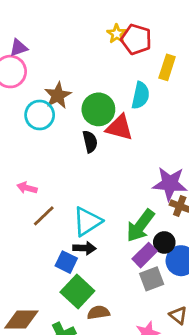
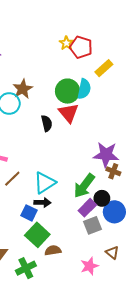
yellow rectangle: (167, 67) -> (104, 68), turned 30
green circle: (98, 109) -> (68, 91), moved
red triangle: (119, 128) -> (69, 113), turned 35

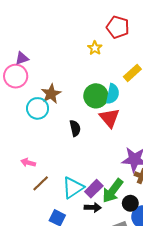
red pentagon: (81, 47) -> (118, 27), moved
red triangle: (69, 113) -> (109, 118), moved
black arrow: (42, 202) -> (93, 207), moved
purple rectangle: (87, 208) -> (94, 189), moved

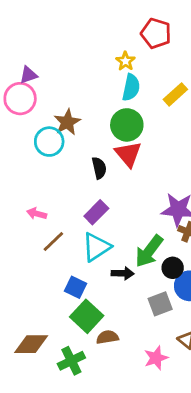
cyan semicircle: (113, 94) -> (131, 87), moved
red triangle: (109, 118) -> (128, 154), moved
purple rectangle: (94, 189) -> (96, 212), moved

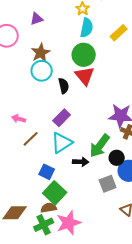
purple triangle: (28, 75) -> (37, 19), moved
cyan circle: (49, 142) -> (42, 71), moved
brown semicircle: (107, 337) -> (49, 208), moved
pink star: (156, 358) -> (69, 223), moved, size x1.4

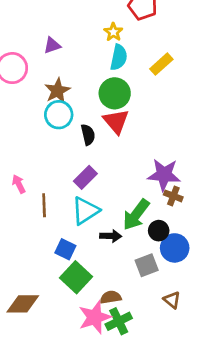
pink arrow: (19, 119) -> (19, 184), moved, turned 48
brown line: (31, 139) -> (44, 205), turned -48
brown semicircle: (49, 208) -> (111, 297), moved
green cross: (44, 225) -> (119, 321), moved

